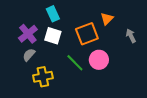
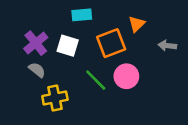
cyan rectangle: (53, 14) -> (82, 15), moved, turned -70
gray arrow: (131, 36) -> (167, 46), turned -56
gray semicircle: (29, 55) -> (37, 70), turned 88

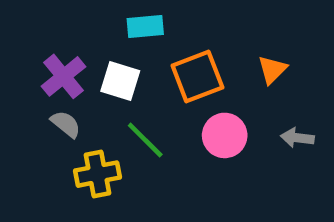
orange triangle: (137, 24) -> (272, 70), moved
gray arrow: (167, 46) -> (297, 138), moved
green line: (96, 80) -> (145, 140), moved

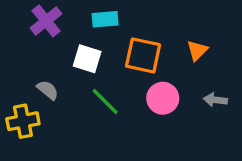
purple cross: (63, 76) -> (46, 21), moved
orange square: (197, 76) -> (143, 55), turned 33
yellow cross: (98, 174) -> (23, 121), moved

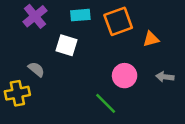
orange triangle: (197, 51) -> (151, 39), turned 30
orange square: (143, 55) -> (118, 21), moved, turned -32
green line: (105, 101) -> (106, 103), moved

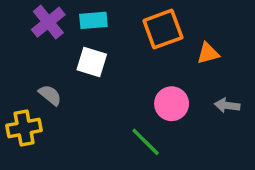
cyan rectangle: (80, 15) -> (93, 20), moved

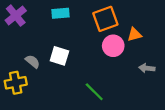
purple cross: (48, 22) -> (16, 16), moved
white square: (92, 62) -> (59, 56), moved
pink circle: (172, 104) -> (113, 46), moved

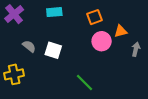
orange square: (105, 19) -> (95, 17), size x0.7
gray semicircle: (32, 61) -> (29, 46), moved
gray arrow: (147, 68) -> (136, 49), moved, turned 96

